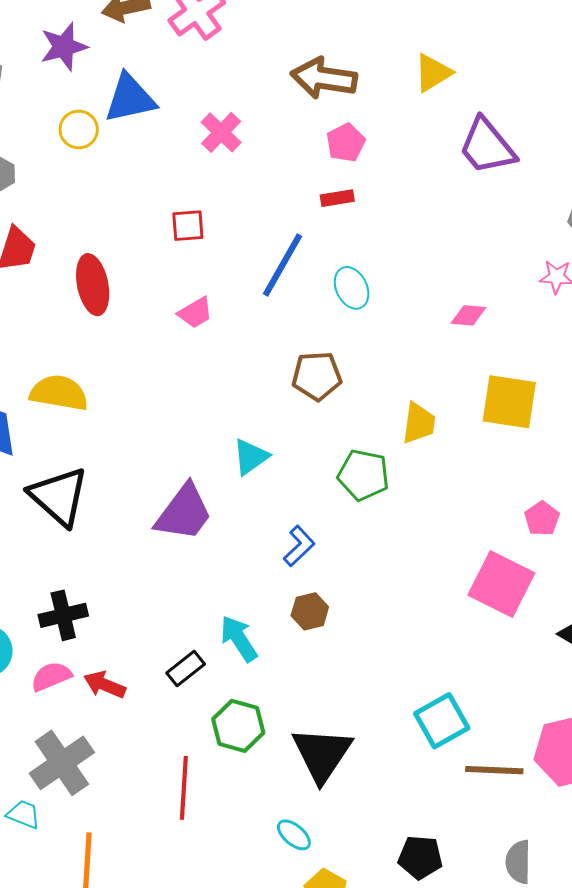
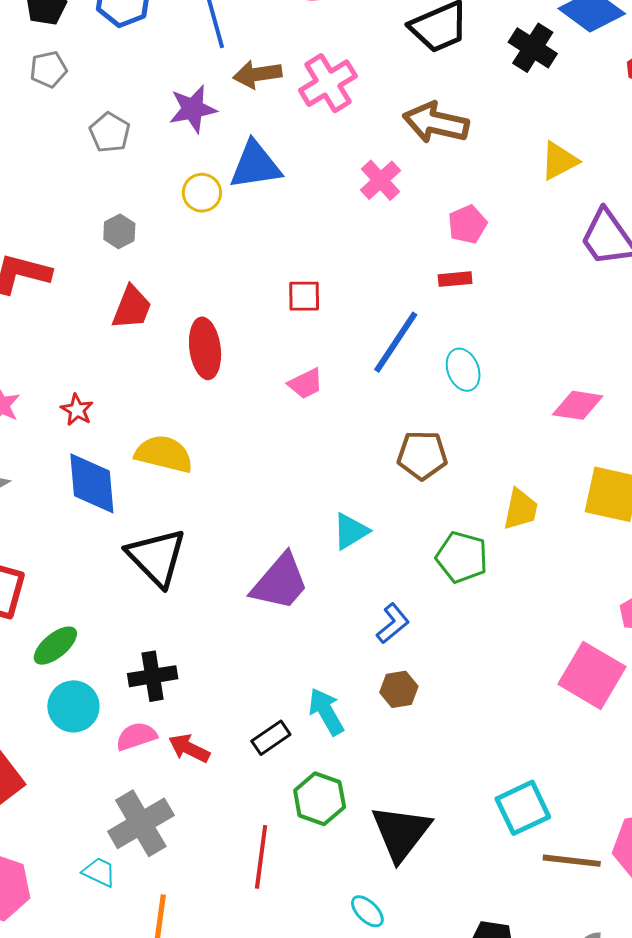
brown arrow: (324, 78) -> (436, 123), moved
pink cross: (221, 132) -> (381, 180), moved
pink diamond: (468, 315) -> (578, 405), size x1.4

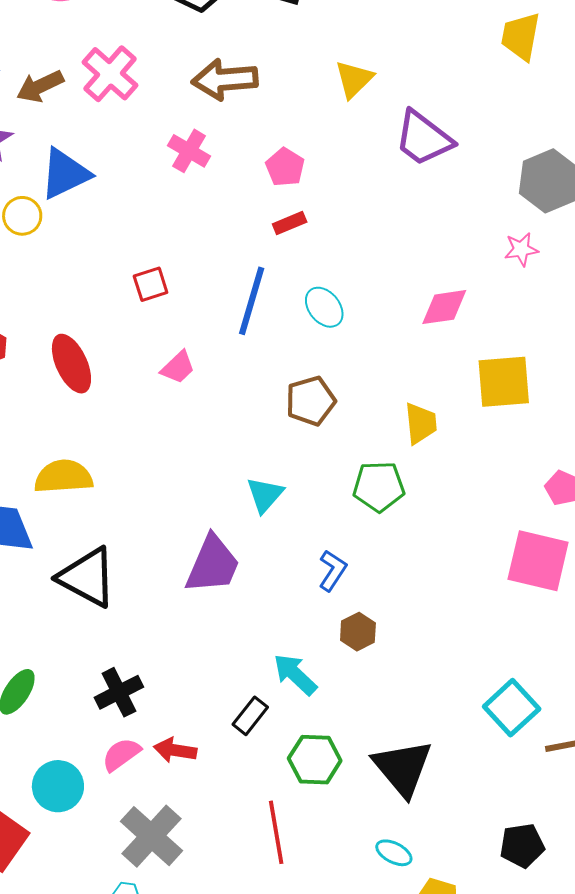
cyan circle: (73, 706) -> (58, 786), moved

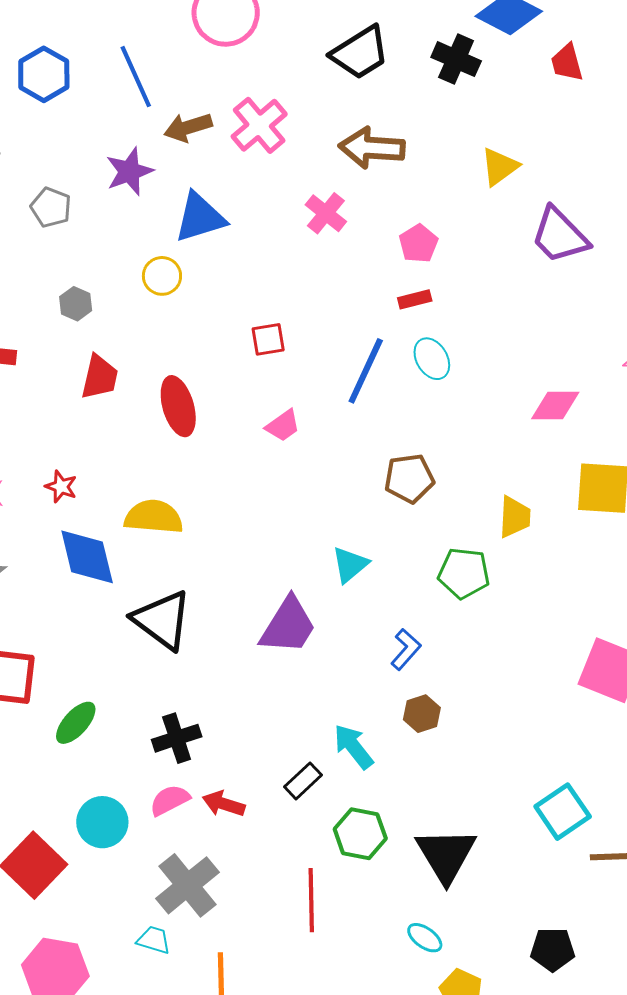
yellow circle: (22, 216) -> (162, 276), moved
cyan ellipse: (324, 307) -> (432, 359), moved

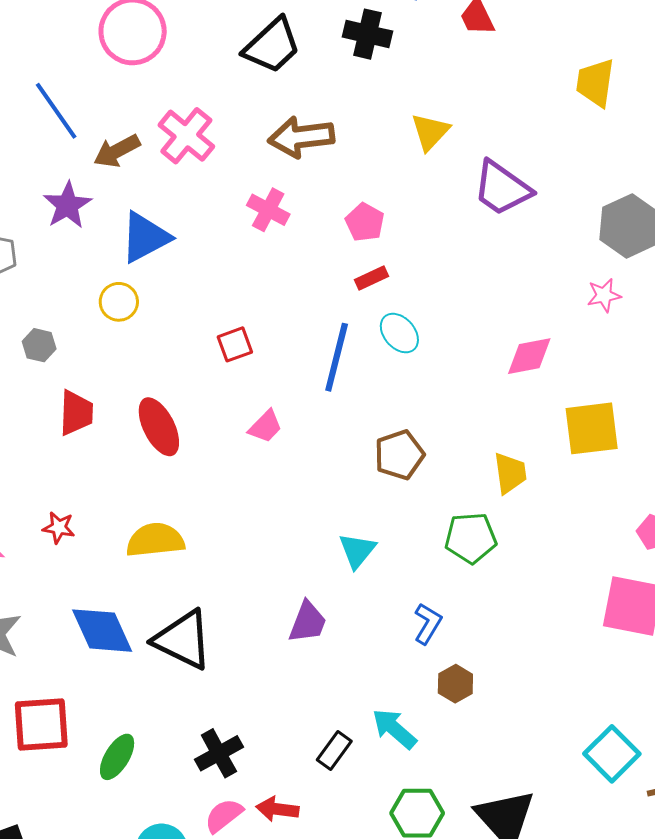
blue diamond: (87, 557) -> (102, 631), moved
purple trapezoid: (288, 626) -> (308, 622), size x0.7
black rectangle: (303, 781) -> (334, 750), moved

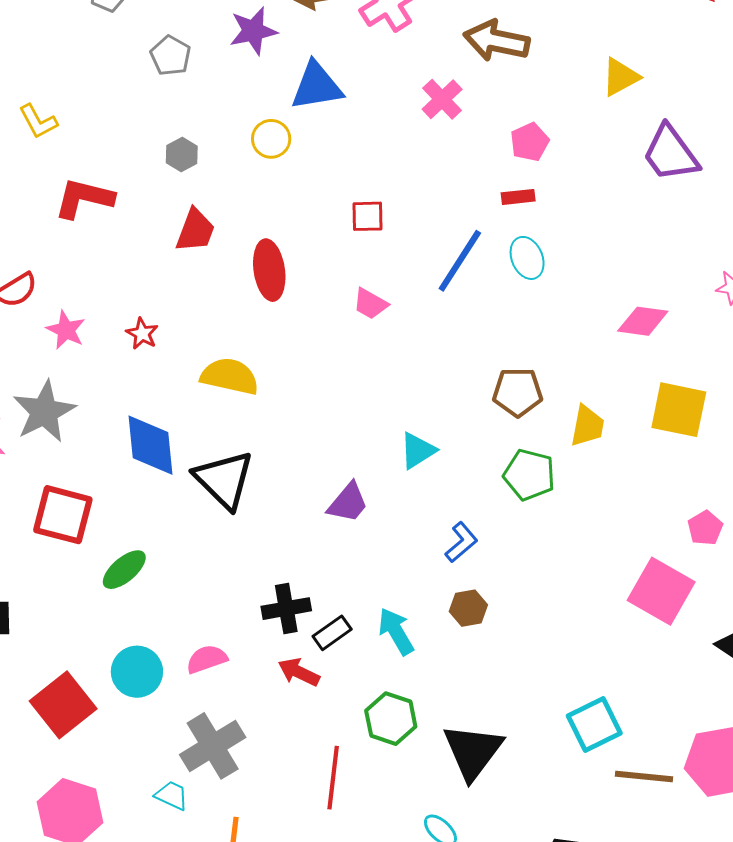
pink trapezoid: (265, 426) -> (370, 304), turned 57
brown pentagon: (399, 455) -> (518, 392), moved
black cross: (219, 753) -> (286, 609), moved
red arrow: (277, 809) -> (299, 672), moved

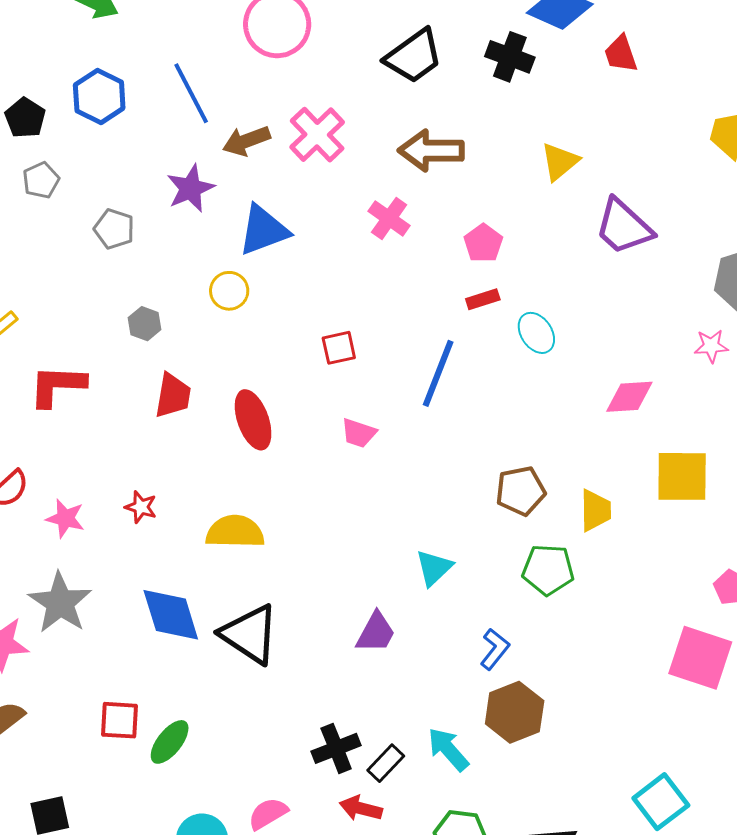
cyan ellipse: (527, 258) -> (536, 333), moved
red square: (63, 515) -> (120, 720), moved, size x0.7
brown hexagon: (468, 608) -> (515, 712), size x1.6

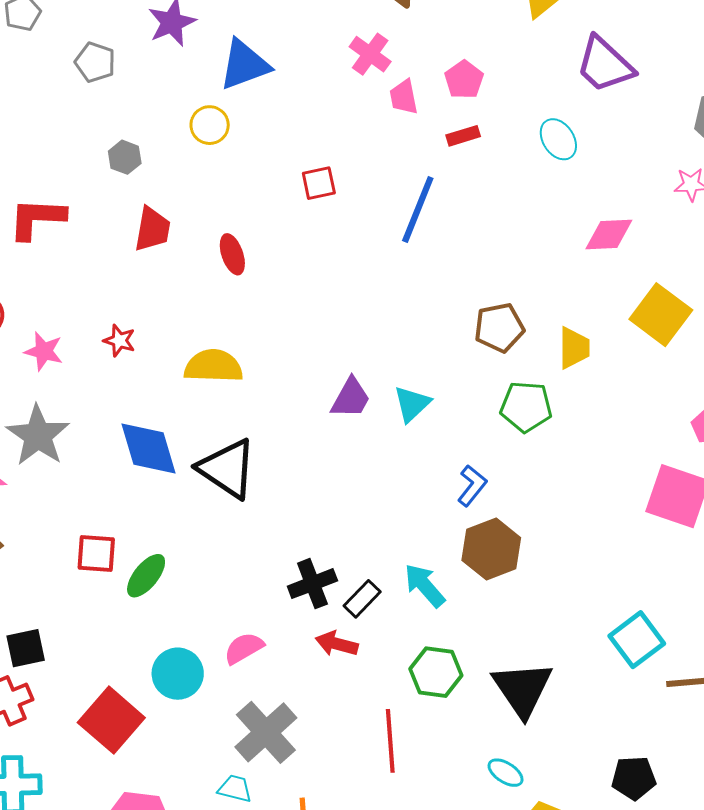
cyan ellipse: (536, 333) -> (558, 139), moved
red ellipse: (253, 420) -> (232, 254), size x0.7
pink trapezoid: (359, 433) -> (404, 97), moved, turned 60
yellow square: (682, 476) -> (661, 315), turned 36
purple trapezoid: (376, 632) -> (351, 398), moved

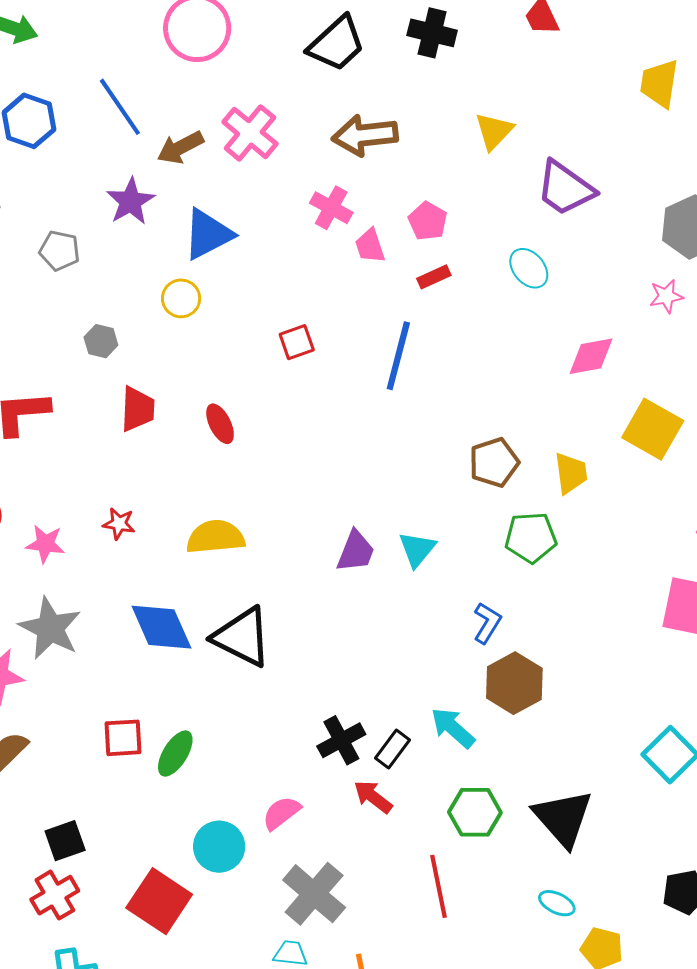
red arrow: (337, 644) -> (373, 797), turned 30

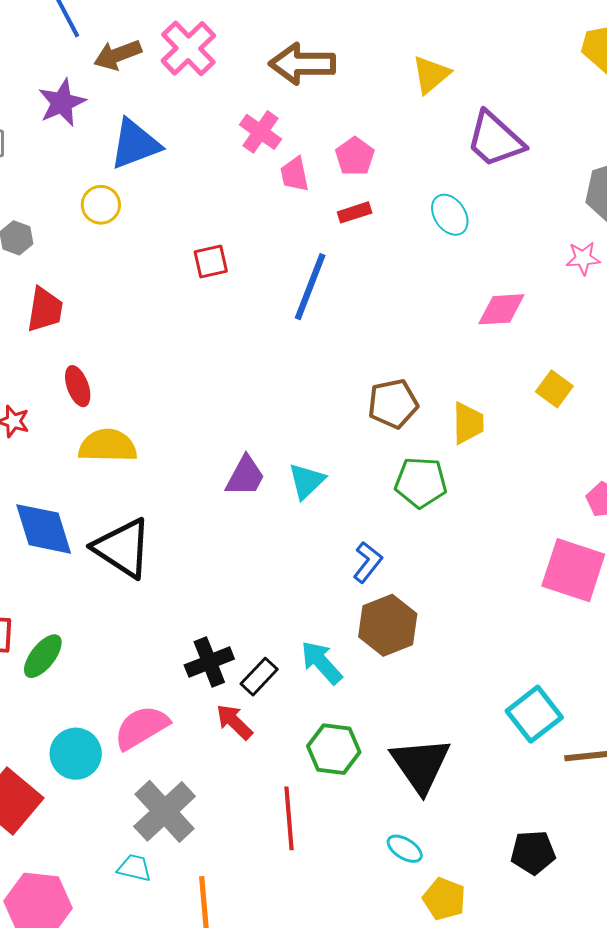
red ellipse: (220, 424) -> (78, 386), moved
yellow square: (653, 429) -> (554, 389), size x0.6
pink semicircle: (281, 813) -> (141, 727), size x1.4

